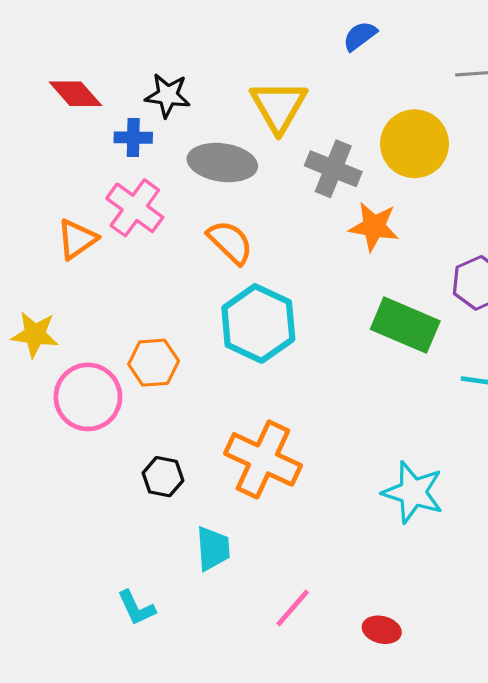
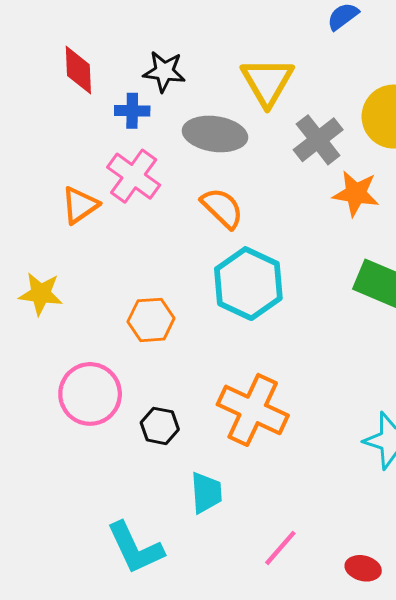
red diamond: (75, 94) -> (78, 70), turned 39
gray cross: (333, 169) -> (318, 140), turned 30
pink circle: (88, 397) -> (90, 394), moved
cyan L-shape: (136, 608) -> (135, 548), size x1.6

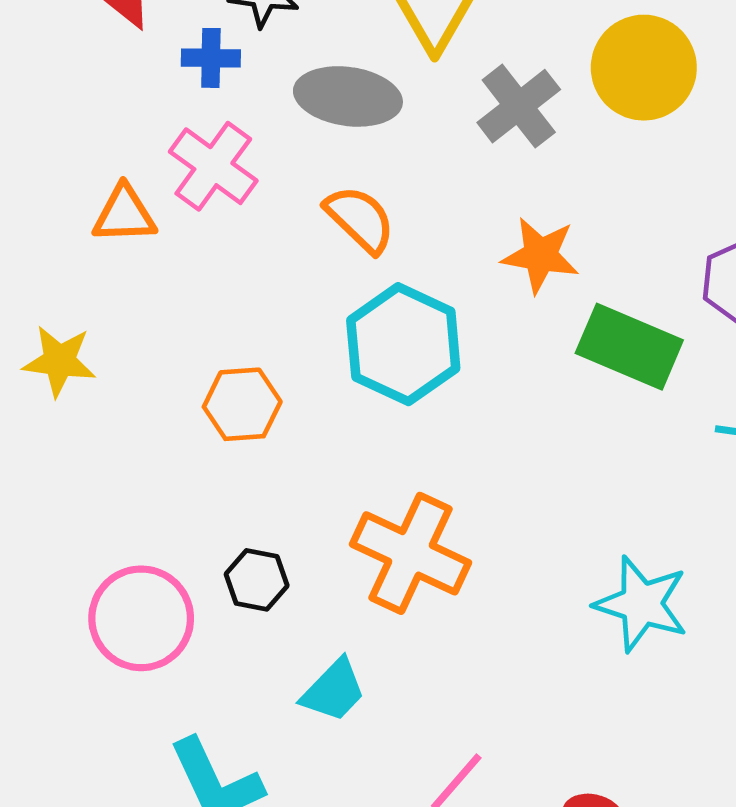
orange star: (356, 194) -> (540, 255), moved
orange triangle: (80, 205) -> (124, 214), turned 33
pink circle: (90, 394) -> (141, 618), moved
cyan trapezoid: (206, 493) -> (334, 690), turned 48

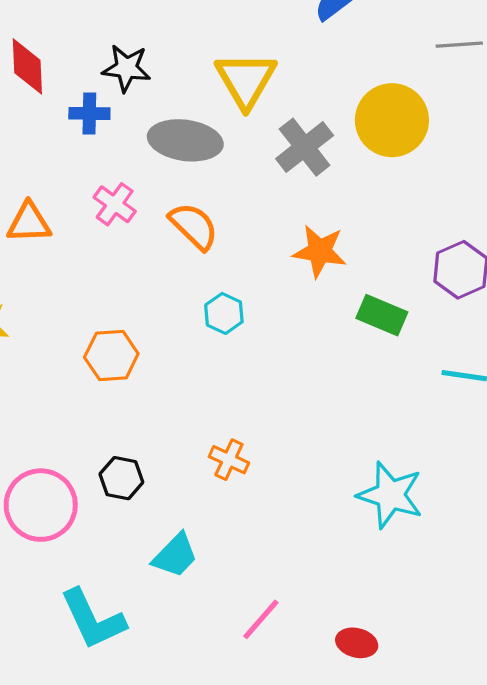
pink cross: (213, 166) -> (115, 204), moved, size x0.7
cyan hexagon: (403, 344) -> (224, 313), size x0.5
green rectangle: (629, 347) -> (382, 315), size x0.7
orange cross: (410, 553) -> (229, 460), size x0.5

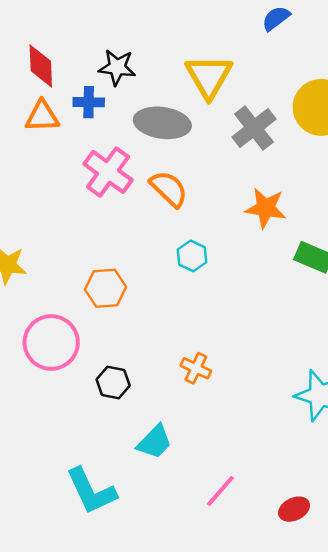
pink cross: (115, 204) -> (108, 172), size x1.5
orange triangle: (29, 223) -> (42, 116), moved
pink circle: (41, 505) -> (51, 342), moved
red ellipse: (357, 643) -> (294, 509), turned -40

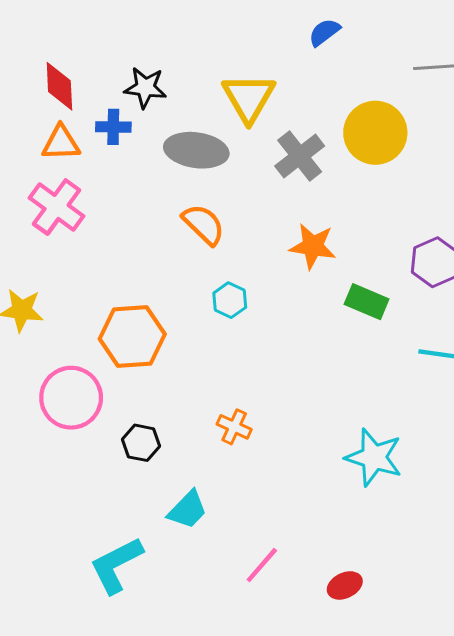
pink cross: (108, 172) -> (57, 207), moved
orange hexagon: (105, 288) -> (132, 337), size x1.4
cyan L-shape: (91, 491) -> (116, 565), turned 88

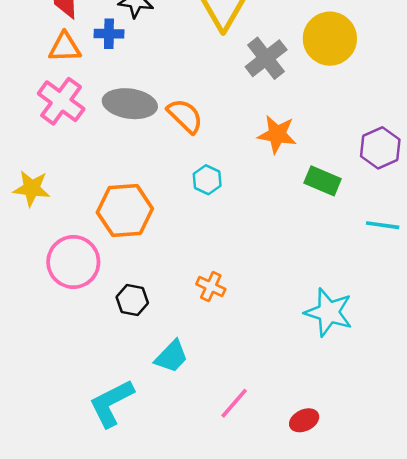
gray ellipse: (196, 150) -> (130, 104), moved

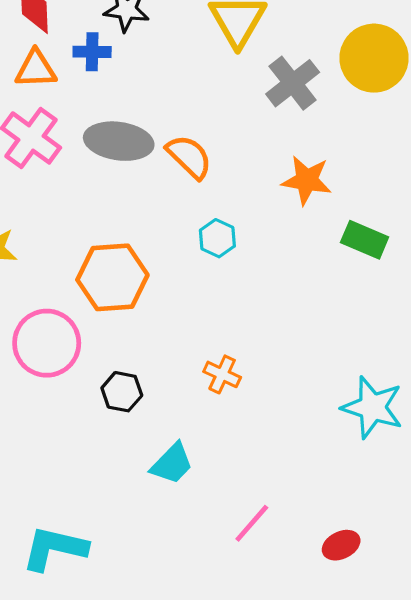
cyan L-shape: (111, 403) -> (55, 548), moved, turned 40

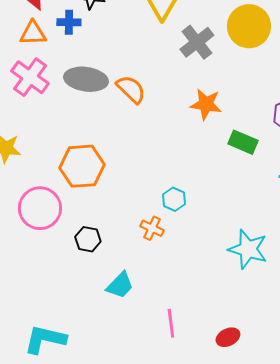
cyan hexagon: (217, 238) -> (174, 199), moved
pink line: (252, 523) -> (171, 323), turned -48

